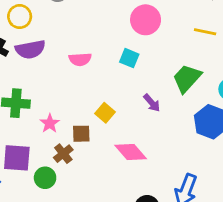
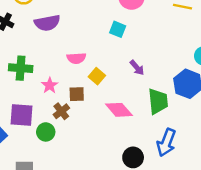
purple semicircle: (30, 49) -> (47, 23), moved
pink semicircle: (80, 59) -> (76, 58), moved
green trapezoid: (187, 78) -> (158, 101), moved, turned 132

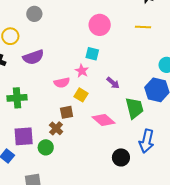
pink star: (50, 85) -> (82, 71), moved

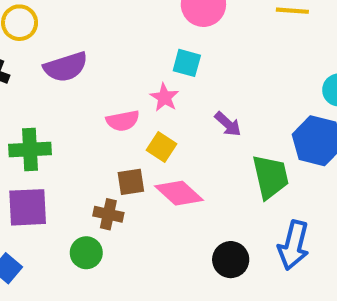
pink diamond: (103, 120) -> (179, 193), moved
brown cross: (56, 128) -> (108, 214), turned -32
purple square: (24, 136) -> (28, 207), moved
black circle: (121, 157) -> (231, 260), moved

